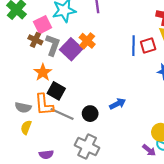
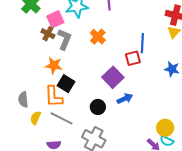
red square: (148, 45) -> (133, 58), moved
purple square: (71, 49) -> (113, 77), moved
orange star: (43, 72) -> (54, 65), turned -30
gray semicircle: (23, 107) -> (23, 100), moved, turned 70
gray line: (62, 114) -> (62, 118), moved

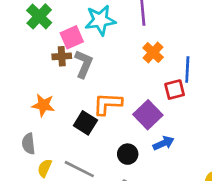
brown cross: (48, 34) -> (62, 56), turned -32
orange cross: (98, 37) -> (153, 52), moved
orange star: (54, 65) -> (43, 105), moved
orange L-shape: (54, 97) -> (108, 104), moved, turned 95

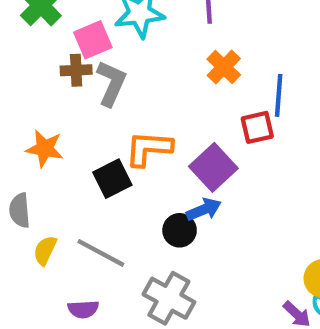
black square: (85, 123) -> (112, 179), turned 30
blue arrow: (164, 143) -> (204, 210), moved

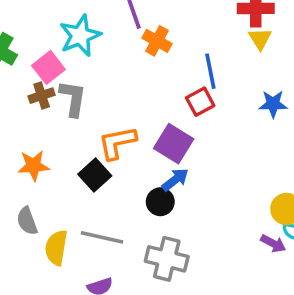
orange cross: (224, 67) -> (157, 41), moved
yellow semicircle: (45, 250) -> (56, 248), size x1.4

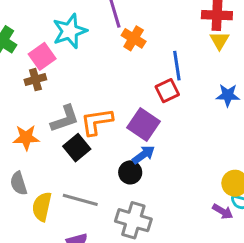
gray L-shape: (73, 98) -> (65, 119), moved, turned 60

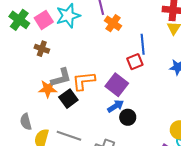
pink square: (42, 56) -> (44, 20), moved
brown cross: (35, 80) -> (42, 49), turned 32
orange star: (26, 138) -> (48, 89), moved
black circle: (130, 172) -> (128, 117), moved

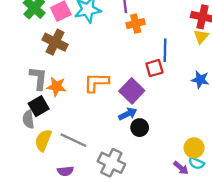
orange cross: (113, 23) -> (136, 24), turned 35
brown cross: (42, 49) -> (55, 42), size x1.5
gray L-shape: (61, 78) -> (38, 78), moved, turned -75
black square: (68, 99) -> (39, 106), moved

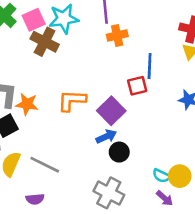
brown cross: (55, 42) -> (45, 42), moved
gray cross: (111, 163) -> (109, 193), moved
cyan semicircle: (196, 163) -> (161, 176), moved

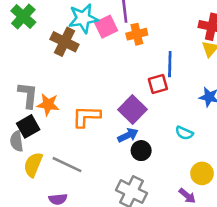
pink square: (34, 20) -> (106, 27), moved
orange L-shape: (72, 100) -> (86, 116), moved
cyan semicircle: (161, 176) -> (184, 133), moved

